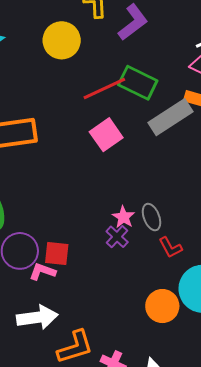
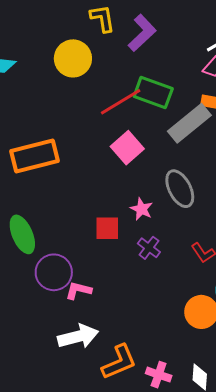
pink star: (123, 217) -> (142, 209), moved
gray ellipse: (152, 217) -> (180, 189), moved, size x1.4
red square: (57, 254) -> (107, 228), moved

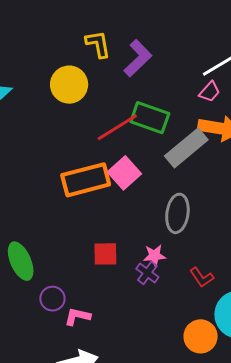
orange rectangle: (34, 156) -> (86, 180), moved
gray ellipse: (180, 189) -> (177, 213), turned 36
pink star: (142, 209) -> (155, 256), moved, turned -30
purple circle: (54, 272) -> (52, 299), size x0.7

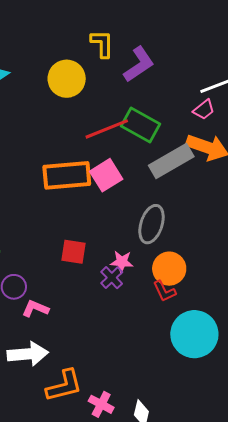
orange circle: (201, 336) -> (169, 269), moved

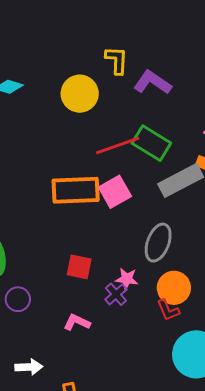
purple L-shape: (139, 64) -> (152, 82), turned -114
pink L-shape: (35, 309) -> (77, 322), moved
white arrow: (28, 354) -> (29, 367), size x0.7

